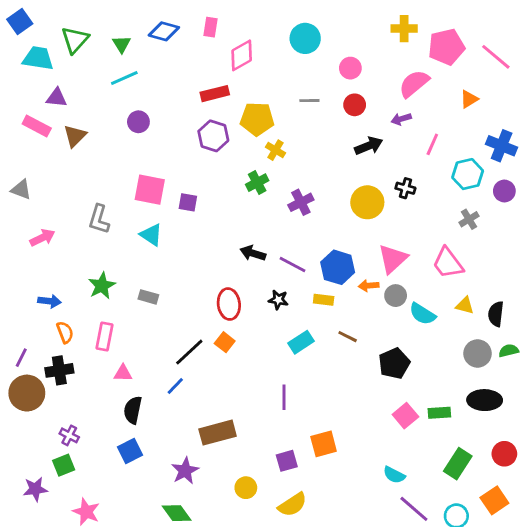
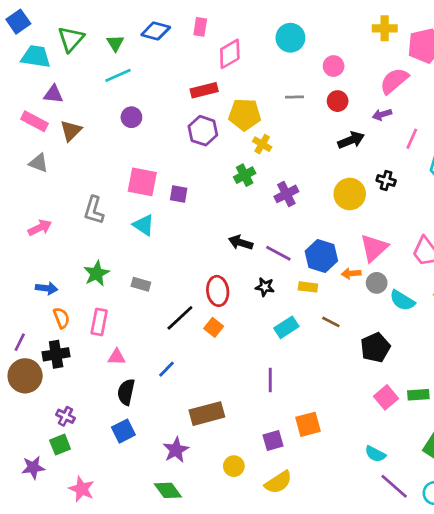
gray triangle: (21, 190) -> (39, 163), moved
black line: (189, 352) -> (180, 318), moved

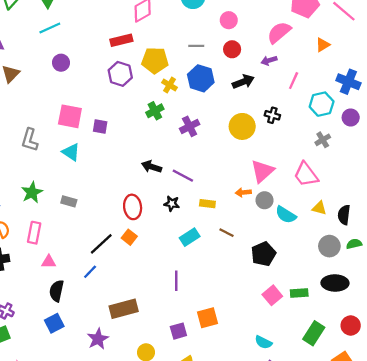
blue hexagon: (321, 256) -> (201, 78), moved
black line: (180, 318) -> (101, 244), moved

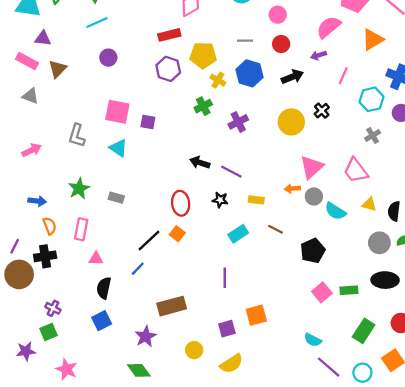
orange triangle: (323, 45) -> (373, 39), size x1.5
black cross: (272, 115) -> (322, 111), turned 32

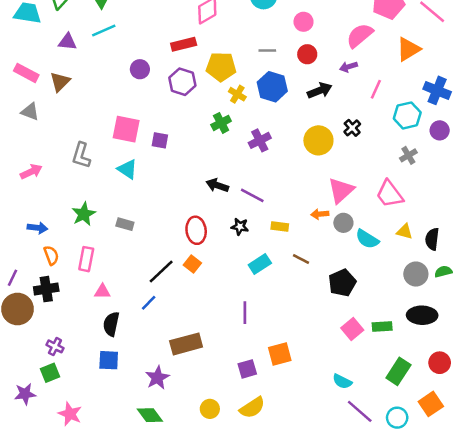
purple triangle: (43, 38) -> (67, 42), moved
purple circle: (108, 58) -> (140, 69), moved
blue square: (102, 321) -> (109, 360), turned 30
yellow circle: (194, 350) -> (210, 409), moved

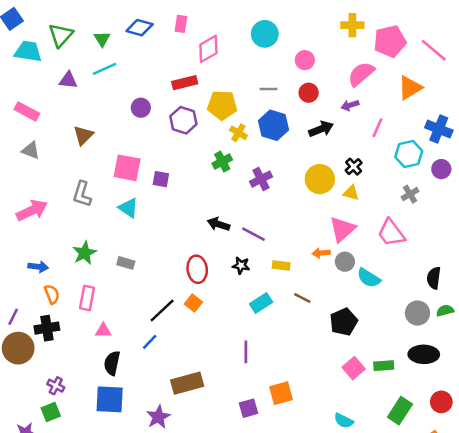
brown triangle: (60, 82) -> (83, 135), moved
pink arrow: (31, 172) -> (32, 210), size x1.4
yellow triangle: (405, 232) -> (351, 193), moved
blue square: (109, 360) -> (110, 399), size x1.4

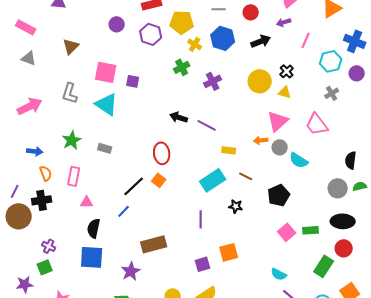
cyan triangle: (128, 208) -> (107, 104), size x1.4
black star: (241, 265) -> (236, 206), moved
cyan rectangle: (261, 303) -> (213, 180), size x1.4
red circle: (441, 402) -> (344, 248), moved

